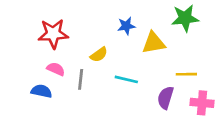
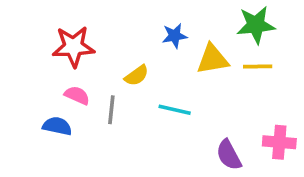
yellow line: (186, 74) -> (258, 66), moved
purple semicircle: (165, 98) -> (229, 155), moved, turned -45

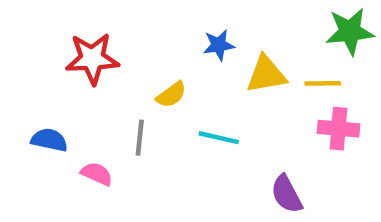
green star: (256, 25) -> (350, 31), moved
pink semicircle: (77, 95) -> (97, 174), moved
blue semicircle: (57, 126) -> (49, 140), moved
pink cross: (279, 142) -> (338, 129), moved

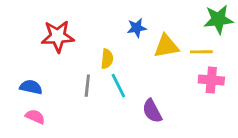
yellow semicircle: (171, 95) -> (107, 59), turned -48
cyan line: (219, 138) -> (118, 86), moved, turned 50
pink semicircle: (97, 174) -> (35, 117), moved
purple semicircle: (287, 194) -> (152, 111), moved

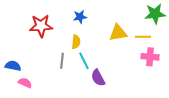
blue star: (137, 28) -> (80, 17), moved
blue semicircle: (31, 87) -> (13, 66), moved
purple semicircle: (152, 111) -> (98, 78), moved

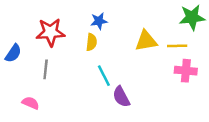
yellow semicircle: (76, 42) -> (91, 42), moved
gray line: (62, 61) -> (46, 69), moved
blue semicircle: (13, 66) -> (13, 53), moved, turned 112

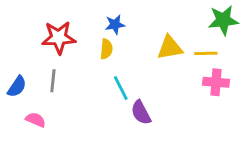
blue semicircle: (13, 53) -> (17, 87), moved

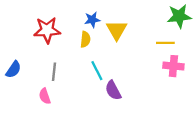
yellow triangle: (170, 48) -> (117, 30), moved, turned -50
gray line: (53, 81) -> (54, 72), moved
pink semicircle: (36, 120) -> (45, 96), moved, turned -133

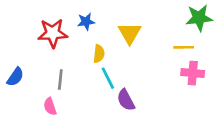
blue star: (92, 20) -> (86, 22), moved
yellow semicircle: (85, 39) -> (99, 54), moved

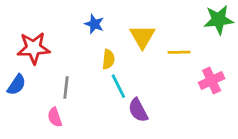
blue star: (86, 22) -> (94, 24), turned 30
red star: (53, 33) -> (34, 48), moved
yellow line: (184, 47) -> (179, 52), moved
pink cross: (193, 73) -> (212, 81), turned -30

